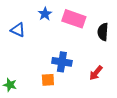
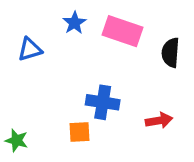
blue triangle: (18, 30) -> (30, 49), turned -42
red arrow: (96, 73) -> (159, 121), turned -140

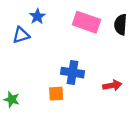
blue star: (75, 23) -> (37, 16), moved
black semicircle: (171, 53) -> (120, 25), moved

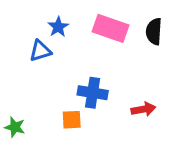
blue star: (37, 16) -> (58, 27), moved
blue triangle: (21, 35) -> (40, 51), moved

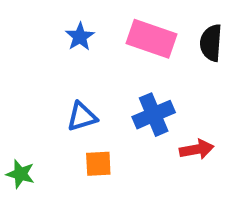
blue triangle: (40, 51) -> (82, 117), moved
blue cross: (93, 93) -> (154, 115), moved, turned -32

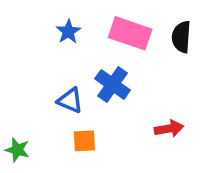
blue cross: (154, 115) -> (113, 84), moved, turned -32
blue triangle: (82, 117) -> (70, 100), turned 40

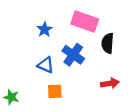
blue star: (68, 32) -> (45, 29), moved
black semicircle: (181, 37) -> (108, 43), moved

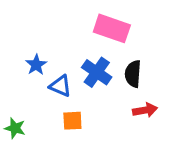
blue star: (45, 29) -> (36, 65), moved
black semicircle: (108, 43) -> (133, 74), moved

